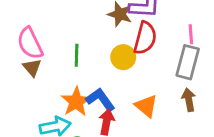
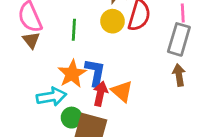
yellow circle: (123, 57) -> (113, 21), moved
blue L-shape: (100, 100) -> (95, 72), turned 44
orange triangle: (146, 106) -> (122, 91), moved

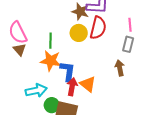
gray rectangle: (179, 39) -> (128, 44), size x0.7
orange star: (72, 74) -> (51, 61), moved, turned -30
brown arrow: (179, 75) -> (120, 68), moved

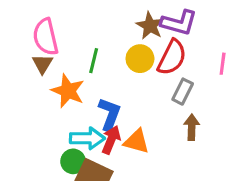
gray rectangle: (128, 44) -> (183, 92), moved
orange star: (51, 61) -> (68, 91), moved
orange triangle: (88, 84) -> (137, 141), turned -36
cyan arrow: (36, 90) -> (87, 138), moved

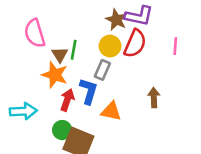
brown triangle: (42, 64) -> (60, 55), moved
gray rectangle: (183, 92) -> (102, 70), moved
cyan arrow: (87, 138) -> (23, 111), moved
red arrow: (111, 140) -> (67, 100), moved

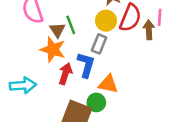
pink line: (175, 46) -> (160, 17), moved
green line: (74, 50) -> (71, 25), turned -30
brown arrow: (154, 98) -> (149, 30), moved
green circle: (62, 130) -> (96, 102), moved

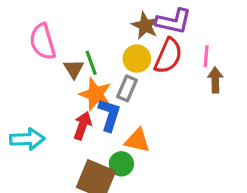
brown arrow: (149, 30) -> (215, 80), moved
orange star: (53, 50) -> (95, 94), moved

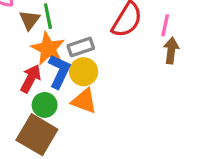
yellow circle: (137, 59) -> (84, 72), moved
gray rectangle: (127, 88) -> (81, 47), turned 40
green circle: (121, 164) -> (45, 105), moved

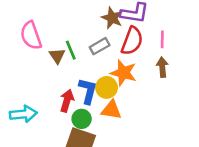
gray rectangle: (81, 47) -> (100, 46), moved
orange star: (48, 49) -> (123, 73), moved
brown arrow: (171, 51) -> (162, 67), moved

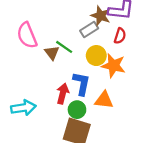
red semicircle: (132, 41) -> (120, 36), size x0.6
gray rectangle: (100, 46) -> (89, 29), moved
green line: (71, 50) -> (64, 47), turned -30
yellow circle: (107, 87) -> (96, 56), moved

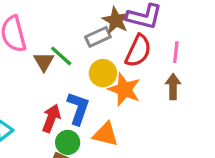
red semicircle: (120, 36) -> (138, 51), size x1.5

